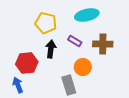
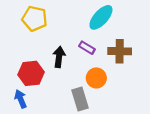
cyan ellipse: (87, 15) -> (101, 17), turned -35
yellow pentagon: (46, 23) -> (35, 19), moved

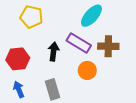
purple rectangle: (87, 48) -> (79, 43), size x1.6
red hexagon: (31, 73) -> (18, 59), moved
gray rectangle: (80, 99) -> (52, 89), moved

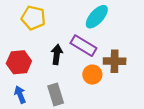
brown cross: (108, 46) -> (115, 61), moved

